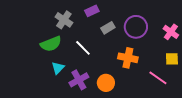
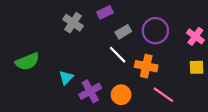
green semicircle: (51, 44) -> (27, 62), moved
white line: (83, 48) -> (118, 55), moved
pink line: (158, 78) -> (163, 95), moved

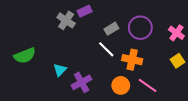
purple rectangle: (105, 12) -> (85, 11), moved
yellow square: (197, 67) -> (177, 61), turned -32
orange circle: (121, 95) -> (121, 85), moved

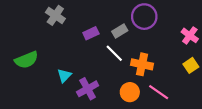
purple rectangle: (85, 11) -> (91, 33), moved
gray cross: (66, 20) -> (55, 15), moved
purple circle: (140, 28) -> (144, 17), moved

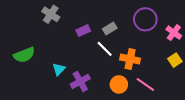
purple circle: (144, 17) -> (145, 19), moved

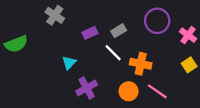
green semicircle: (24, 55) -> (16, 44), moved
cyan triangle: (59, 69) -> (69, 63), moved

